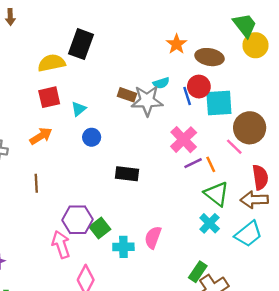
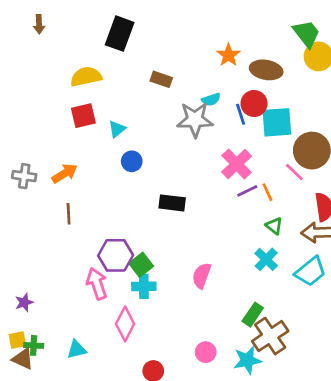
black rectangle: (81, 44) -> (120, 34), moved
brown rectangle: (127, 95) -> (161, 79), moved
orange arrow: (41, 136) -> (65, 173), moved
green triangle: (217, 194) -> (274, 226), size x0.6
cyan cross: (123, 247) -> (144, 286), moved

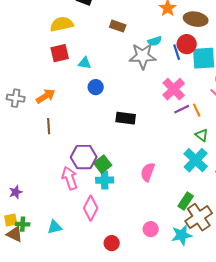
cyan triangle: (117, 129) -> (85, 63), turned 48
cyan cross: (266, 259) -> (196, 160), size x1.4

